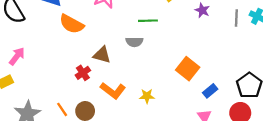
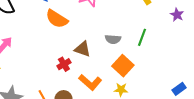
green line: (148, 21) -> (142, 37), moved, turned -72
orange square: (188, 69) -> (123, 66), moved

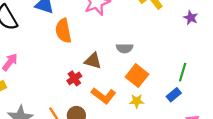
orange semicircle: (57, 19) -> (63, 31), turned 50
green line: (142, 37) -> (183, 72), moved
blue rectangle: (179, 89) -> (174, 95), moved

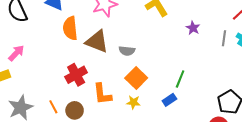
brown triangle: (93, 61) -> (97, 41), moved, size x1.4
red cross: (74, 78) -> (76, 75), size x1.5
orange L-shape: (103, 96) -> (102, 94), turned 40

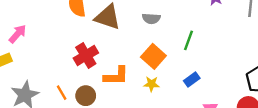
gray semicircle: (127, 51) -> (151, 19), moved
green line: (180, 79) -> (188, 40), moved
orange L-shape: (102, 94) -> (116, 76), turned -80

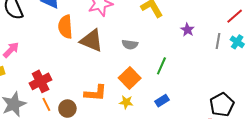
red cross: (86, 56) -> (41, 81), moved

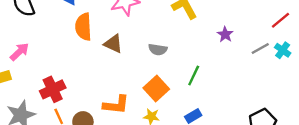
brown triangle: (92, 41) -> (113, 44), size x0.7
gray line: (218, 41) -> (260, 49), turned 49

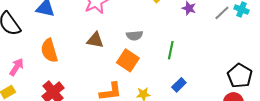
orange semicircle: (83, 27) -> (49, 51), moved
orange square: (156, 89) -> (128, 60), moved

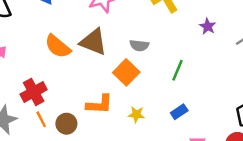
brown triangle: (95, 40) -> (93, 42), size x1.4
orange semicircle: (49, 51) -> (58, 46), moved, turned -45

